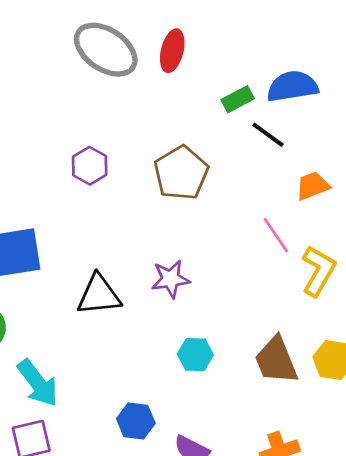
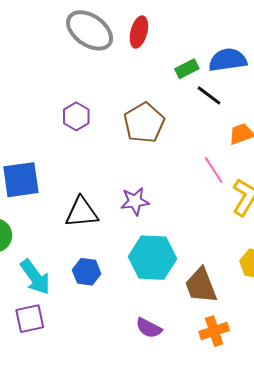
cyan hexagon: (195, 355) -> (153, 258), size x1.8
brown trapezoid: (276, 360) -> (201, 285), moved
blue hexagon: (136, 421) -> (87, 272), moved

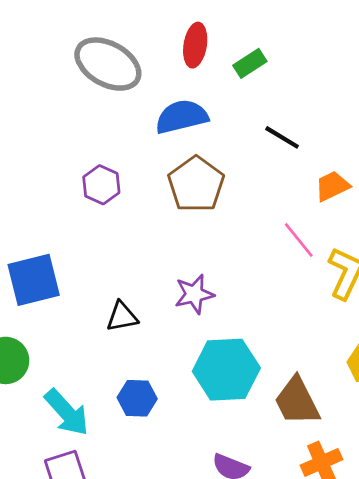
red ellipse: (139, 32) -> (195, 45), moved
blue semicircle: (228, 60) -> (182, 117), moved
green rectangle: (187, 69) -> (250, 63), moved
black triangle: (82, 212) -> (122, 317), size x0.7

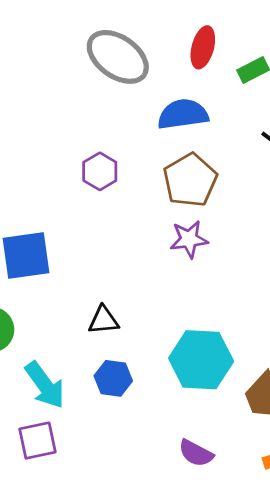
purple star: (194, 294) -> (189, 239), moved
black triangle: (122, 317) -> (103, 320), moved

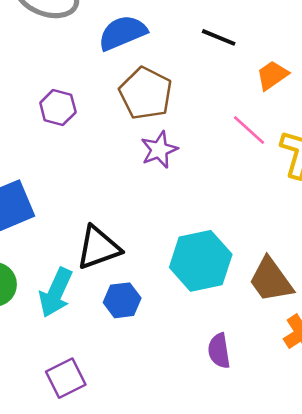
black triangle: (103, 320) -> (98, 248), size x1.5
cyan arrow: (45, 385) -> (56, 293), moved, turned 75
purple semicircle: (196, 453) -> (219, 351), turned 68

